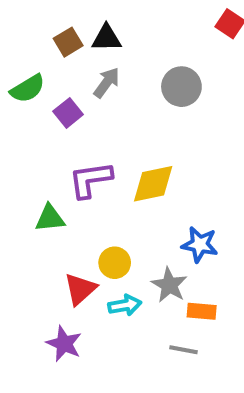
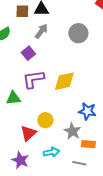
brown square: (68, 42) -> (22, 11), turned 32
purple square: (68, 113) -> (28, 53), moved
cyan arrow: (125, 305) -> (51, 152), moved

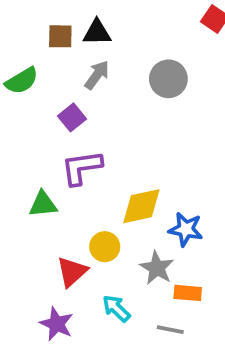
yellow diamond: (64, 81) -> (141, 206), moved
cyan arrow: (51, 152) -> (116, 308), turned -126

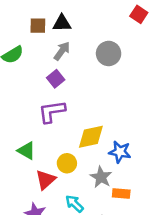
purple square: (72, 117) -> (56, 79), moved
green triangle: (43, 204) -> (27, 151), moved, turned 36

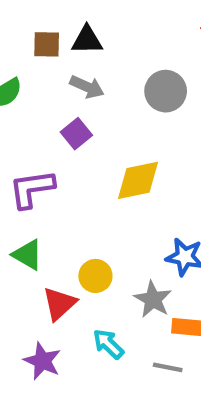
gray arrow: (62, 51) -> (87, 87), turned 78
purple L-shape: (52, 112) -> (32, 189), moved
yellow diamond: (91, 137) -> (138, 180), moved

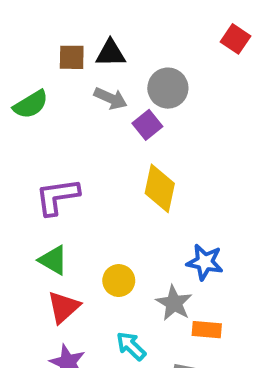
gray circle: (166, 91) -> (168, 88), moved
purple square: (76, 134) -> (147, 125), moved
yellow diamond: (138, 180) -> (160, 188), turned -66
red triangle: (59, 304) -> (63, 307), moved

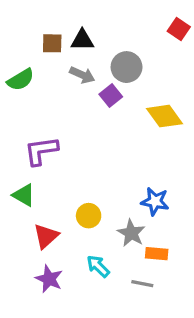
yellow diamond: (160, 188) -> (164, 116), moved, turned -48
green triangle: (53, 260) -> (24, 195), moved

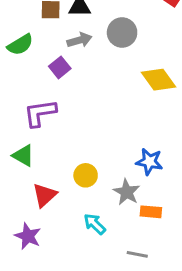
gray arrow: (82, 75) -> (80, 40), turned -40
purple square: (111, 95) -> (60, 67), moved
purple star: (49, 279) -> (28, 236), moved
gray line: (142, 284) -> (137, 254), moved

